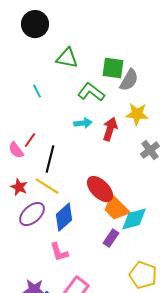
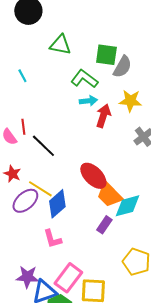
cyan line: (37, 91) -> (22, 76), moved
cyan arrow: (83, 123) -> (88, 101), moved
red line: (30, 140) -> (23, 127), turned -42
black line: (50, 159) -> (43, 146), turned -60
yellow line: (47, 186) -> (40, 189), moved

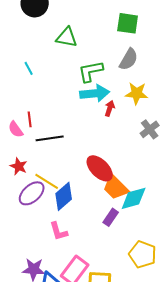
green square: (106, 55) -> (128, 23), moved
green L-shape: (84, 79) -> (91, 71), turned -48
cyan arrow: (88, 101) -> (95, 93), size x1.6
red arrow: (103, 116) -> (110, 108), size x0.7
black line: (43, 146) -> (50, 138), turned -52

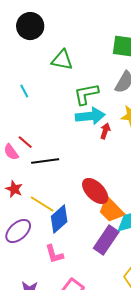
red line: (30, 119) -> (25, 142), turned -42
purple ellipse: (32, 193) -> (18, 231), moved
purple rectangle: (111, 217) -> (106, 240), size x1.6

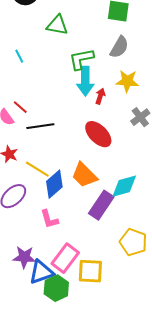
cyan arrow: (90, 116) -> (85, 81), turned 96
red ellipse: (95, 191) -> (98, 134), moved
orange trapezoid: (111, 210) -> (84, 175), moved

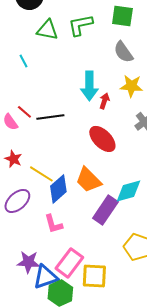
green triangle: (57, 25) -> (47, 30), moved
gray semicircle: (119, 47) -> (123, 52), turned 115
green L-shape: (81, 59) -> (80, 25), moved
black line: (40, 126) -> (50, 117), moved

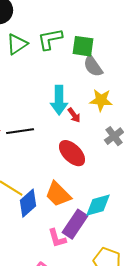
green square: (122, 16) -> (83, 46), moved
green triangle: (47, 30) -> (17, 44), turned -45
red arrow: (104, 101) -> (74, 115), turned 126
pink L-shape: (53, 224) -> (57, 238), moved

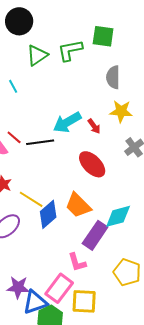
green square: (83, 46) -> (103, 36), moved
gray semicircle: (93, 66) -> (113, 77), turned 35
cyan arrow: (59, 100) -> (67, 122), moved, turned 60
pink L-shape: (57, 238) -> (77, 262), moved

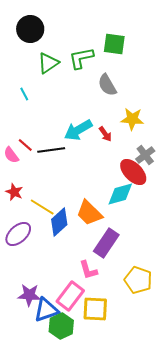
gray semicircle: (113, 77) -> (107, 85), moved, turned -30
red ellipse: (92, 164) -> (133, 172), moved
cyan diamond: (118, 216) -> (120, 194), moved

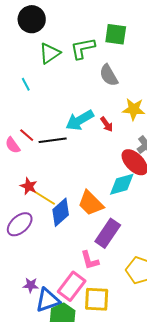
red star: (14, 192) -> (29, 186), moved
purple star: (29, 295) -> (31, 285), size x0.7

